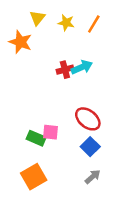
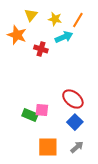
cyan arrow: (82, 67) -> (64, 37), moved
red cross: (65, 70) -> (41, 49), moved, turned 32
orange square: (34, 177) -> (48, 147), moved, turned 30

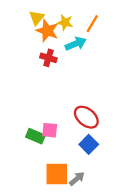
orange star: (17, 35) -> (47, 31), moved
gray arrow: (77, 147) -> (77, 179), moved

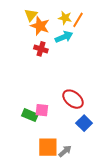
yellow star: (65, 22) -> (65, 18), moved
blue square: (89, 144) -> (84, 123), moved

